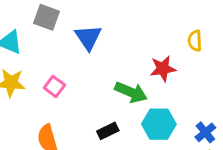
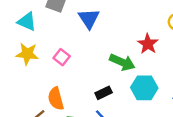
red star: (163, 69) -> (148, 44), turned -30

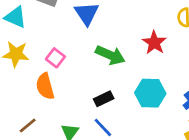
green arrow: (122, 62) -> (110, 55), moved
orange semicircle: (56, 99) -> (45, 86), moved

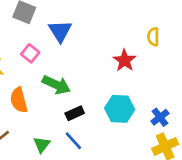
green arrow: (110, 55) -> (56, 85), moved
pink square: (55, 58) -> (30, 53), moved

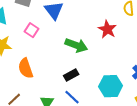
green arrow: (56, 85) -> (76, 45), moved
cyan hexagon: (120, 109) -> (111, 86), moved

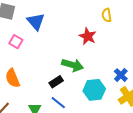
green arrow: (76, 45) -> (73, 65), moved

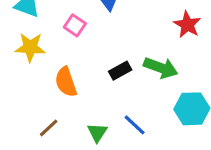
black rectangle: (56, 82) -> (120, 71), moved

